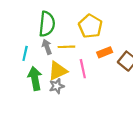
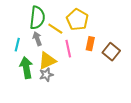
yellow line: (66, 47) -> (55, 29), moved, turned 35
orange rectangle: (105, 52) -> (90, 44), turned -56
pink line: (83, 69) -> (68, 49), moved

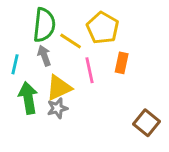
brown square: (111, 52) -> (146, 123), moved

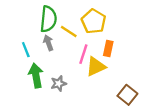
cyan line: (15, 64) -> (26, 50), turned -35
pink line: (90, 70) -> (83, 54), turned 30
yellow triangle: (59, 88) -> (96, 67), moved

